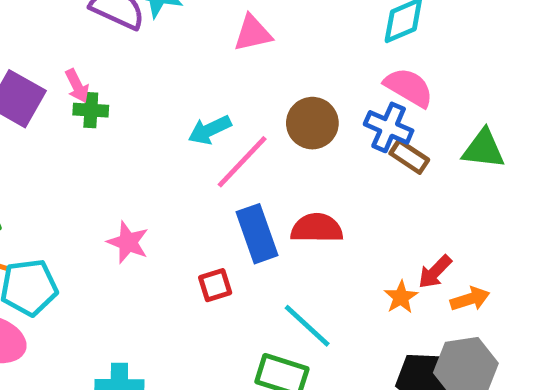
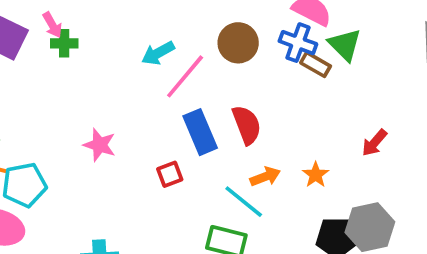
green triangle: (483, 149) -> (345, 45), moved, turned 42
red semicircle: (317, 228) -> (247, 125), turned 72
red arrow: (435, 272) -> (374, 143), moved
orange arrow: (470, 299) -> (265, 177), moved

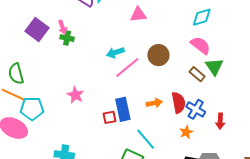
blue cross: (298, 43) -> (196, 109), moved
red semicircle: (247, 125) -> (179, 103), moved
blue rectangle: (200, 132) -> (123, 109), moved
red arrow: (374, 143) -> (220, 121), turned -49
orange arrow: (265, 177) -> (154, 103), moved

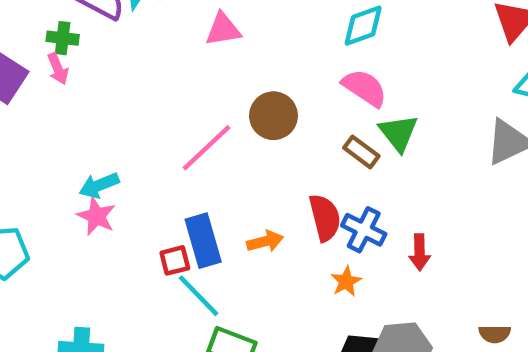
green cross: (67, 38) -> (63, 38), moved
cyan arrow: (115, 53) -> (99, 185), moved
orange arrow: (154, 103) -> (265, 241), moved
cyan line: (146, 139) -> (198, 296), moved

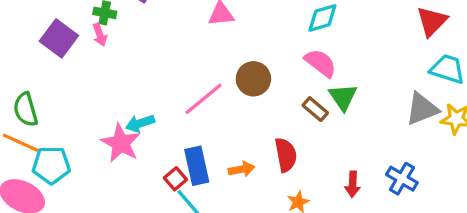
cyan arrow: (99, 185) -> (140, 123), moved
pink star: (96, 216) -> (121, 143), size x1.4
blue cross: (364, 230) -> (402, 179), moved
red square: (175, 260) -> (175, 179), turned -30

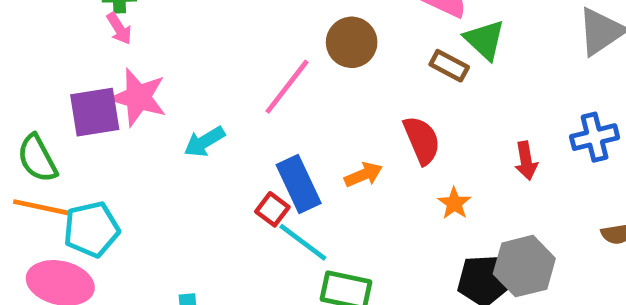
purple square: (59, 38) -> (95, 112), moved, turned -33
pink star: (121, 143) -> (138, 97), moved
blue cross: (402, 179) -> (595, 137), turned -32

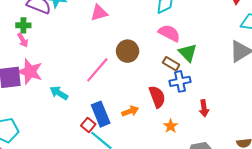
blue cross: (595, 137) -> (180, 81), moved
cyan arrow: (204, 142) -> (59, 93), turned 60

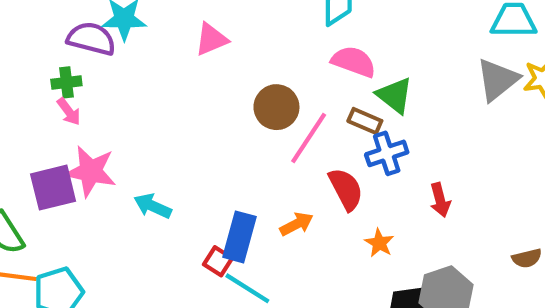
pink line: (97, 70) -> (309, 138), moved
blue rectangle: (101, 114) -> (240, 237), turned 45

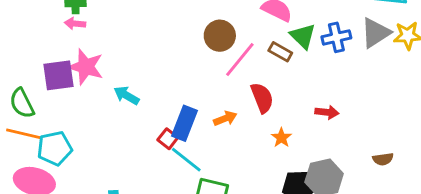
pink arrow: (69, 112) -> (75, 24), turned 126
blue cross: (387, 153) -> (336, 37), moved
red arrow: (440, 200) -> (327, 112), turned -75

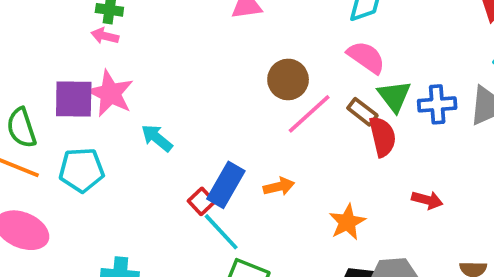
red semicircle: (262, 98) -> (383, 137), moved
red arrow: (327, 112) -> (427, 200), moved
orange star: (281, 138) -> (347, 222), size x1.4
cyan pentagon: (55, 148) -> (82, 170), moved

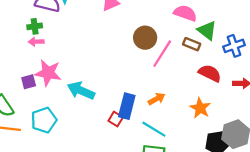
purple square: (74, 99) -> (29, 82), size x0.6
blue cross: (437, 104) -> (234, 46), moved
red semicircle: (383, 137) -> (210, 73), moved, turned -35
cyan arrow: (157, 138) -> (81, 91), size x1.4
cyan line: (221, 232) -> (154, 129), moved

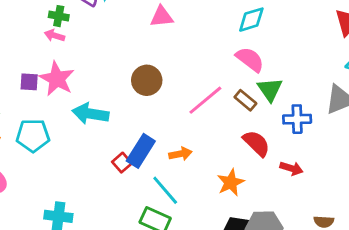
brown circle: (145, 38) -> (147, 80), moved
cyan arrow: (81, 91) -> (90, 114), turned -32

